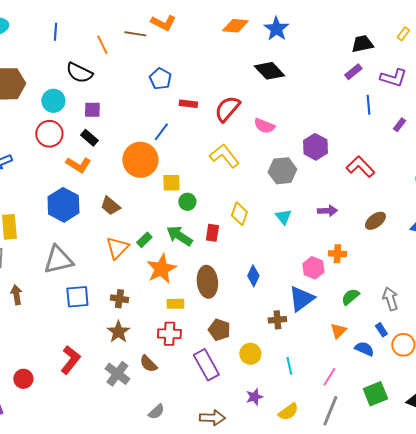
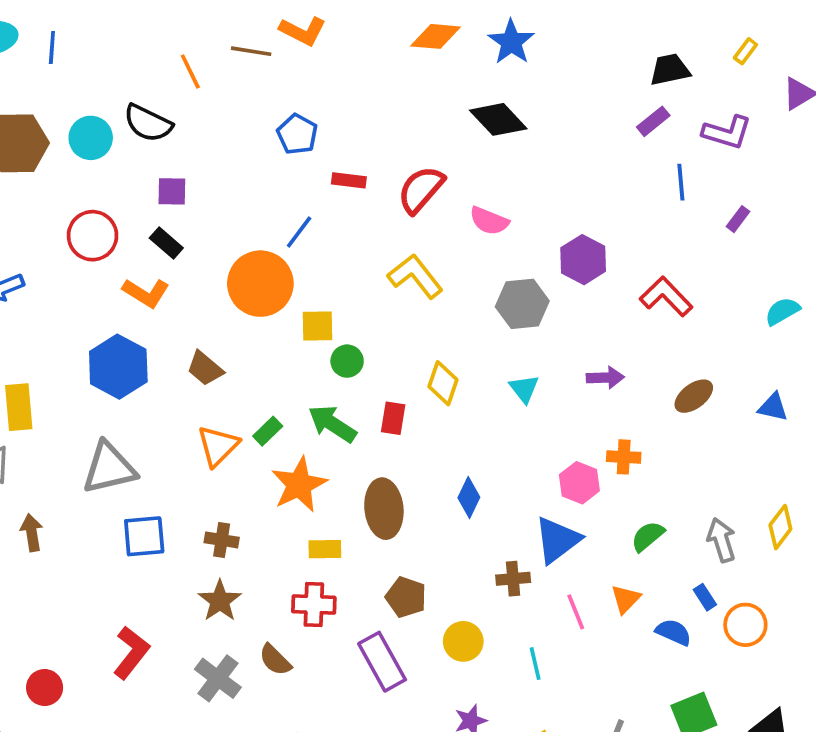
blue line: (55, 32) -> (52, 48), moved
cyan circle: (53, 101) -> (91, 138), moved
pink line: (329, 377) -> (576, 612), moved, turned -54

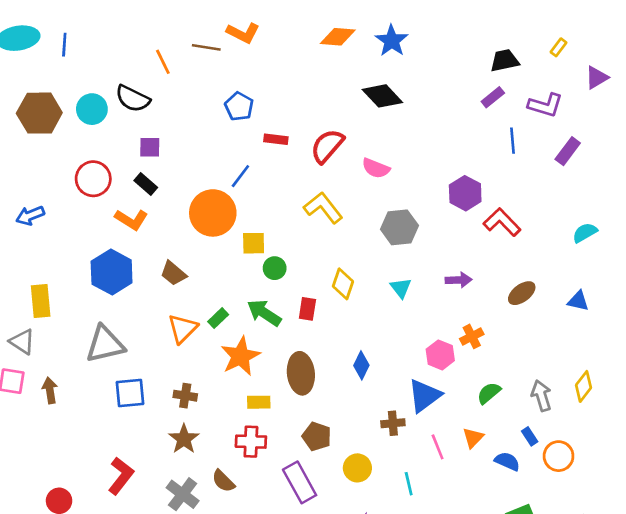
purple rectangle: (738, 219) -> (568, 151), moved, size x1.5
purple hexagon: (583, 260) -> (465, 193), moved
orange cross: (624, 457) -> (472, 336), turned -30

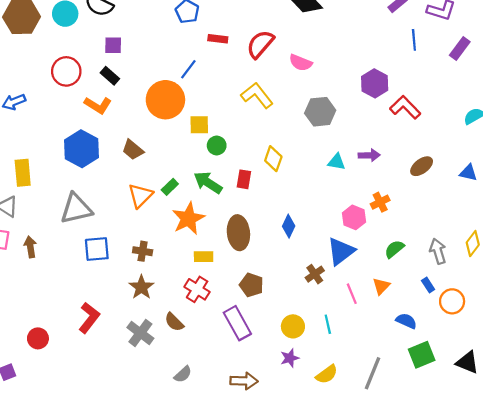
cyan triangle: (401, 288) -> (337, 162), moved, turned -42
brown cross: (393, 423) -> (315, 274), turned -30
red cross: (251, 442) -> (197, 289), turned 30
blue semicircle: (507, 461) -> (406, 321), moved
yellow circle: (357, 468) -> (293, 326), moved

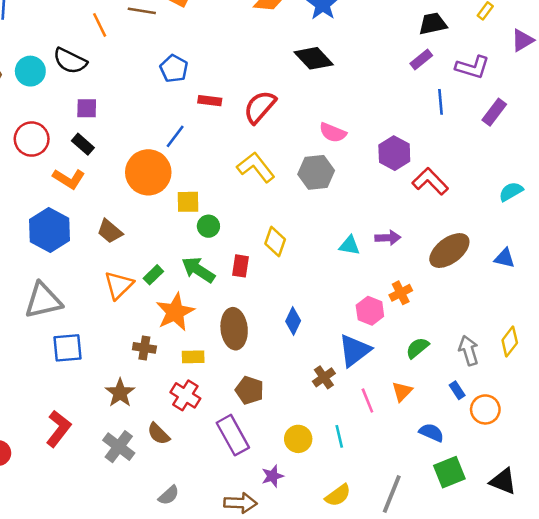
pink semicircle: (301, 63) -> (333, 133), moved
gray hexagon: (320, 112) -> (316, 172), moved
brown ellipse: (422, 166) -> (449, 251), size x1.5
brown cross: (143, 251) -> (144, 348), moved
purple star: (290, 358) -> (273, 476), moved

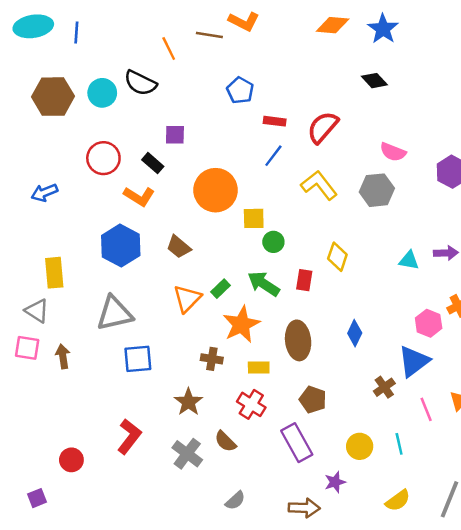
black diamond: (314, 58) -> (374, 81), size x0.7
purple square: (87, 108) -> (175, 135), moved
blue line: (175, 136) -> (273, 156), moved

